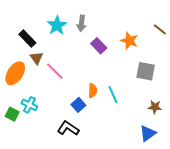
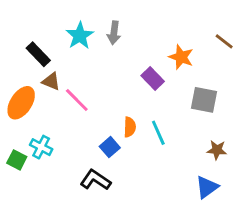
purple rectangle: (99, 46) -> (153, 78), moved
brown triangle: (37, 58) -> (51, 81), turned -32

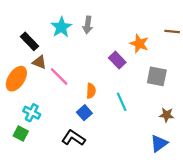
brown line: (224, 41) -> (172, 32), turned -32
orange semicircle: (130, 127) -> (91, 91), moved
green square: (17, 160) -> (21, 134), moved

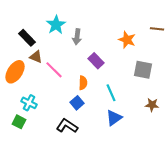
gray arrow: (88, 25) -> (77, 37), moved
purple rectangle: (117, 60) -> (96, 61), moved
blue triangle: (159, 143) -> (114, 118), moved

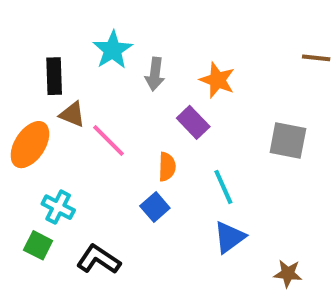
black rectangle: (27, 38) -> (54, 76), turned 42
orange star: (127, 40) -> (217, 80), moved
brown star: (152, 105) -> (288, 274), moved
black L-shape: (67, 126) -> (98, 259), moved

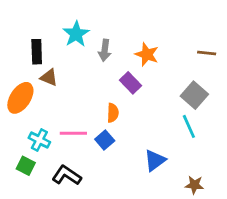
brown line: (316, 58) -> (207, 53), moved
pink line: (109, 141) -> (73, 133), moved, turned -45
gray square: (288, 141) -> (194, 95), turned 30
cyan line: (223, 187) -> (189, 126), moved

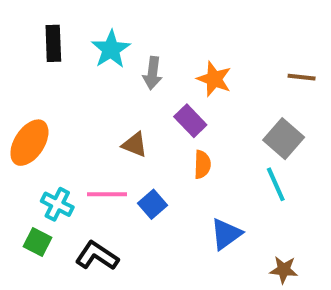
black rectangle: (37, 52) -> (53, 43), moved
brown triangle: (49, 77) -> (135, 145), moved
orange semicircle: (113, 113) -> (202, 164), moved

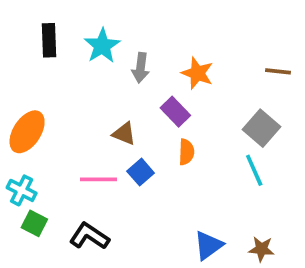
cyan cross: (57, 204) -> (22, 190), moved
blue square: (153, 204) -> (141, 172), moved
blue triangle: (226, 234) -> (208, 245), moved

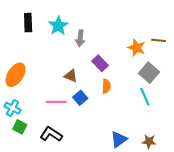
orange star: (197, 73) -> (137, 48), moved

